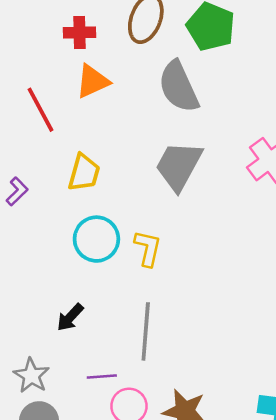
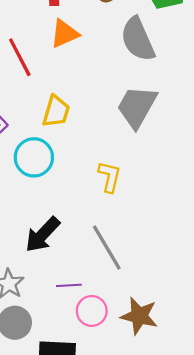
cyan circle: (96, 239) -> (34, 157), moved
black arrow: (70, 317) -> (43, 235), size x1.5
gray line: (146, 331) -> (107, 247), turned -36

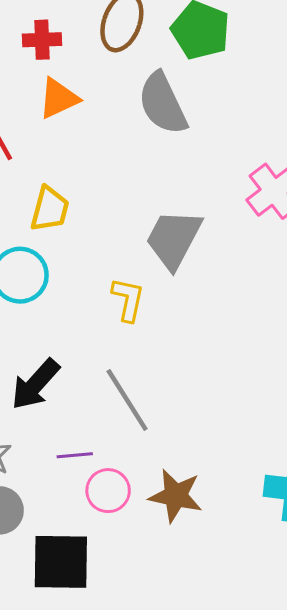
gray trapezoid: (137, 107) -> (174, 239), moved

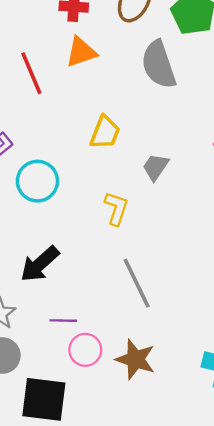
yellow trapezoid: (50, 209) -> (105, 132), moved
gray trapezoid: (174, 239) -> (155, 167), size x0.6
gray line: (127, 400) -> (137, 283), moved

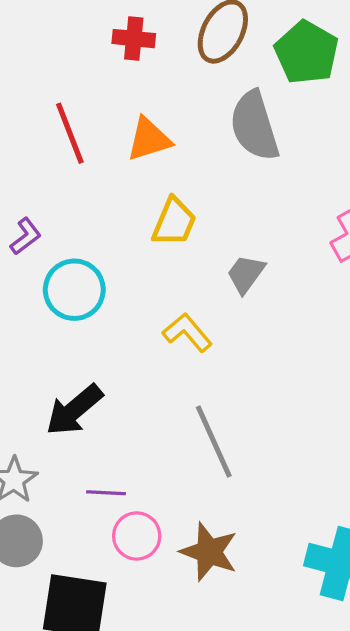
orange triangle: (81, 52) -> (149, 139), moved
yellow L-shape: (116, 208) -> (187, 332), turned -60

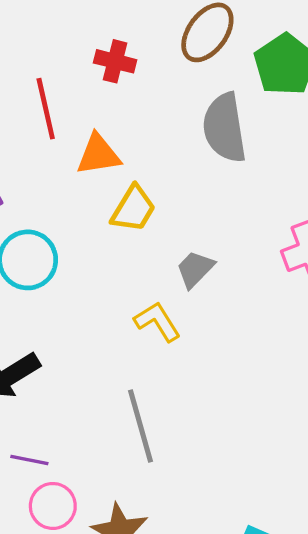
red cross: (134, 39) -> (115, 61), moved
orange triangle: (149, 139) -> (98, 154), moved
yellow L-shape: (187, 332) -> (157, 322), moved

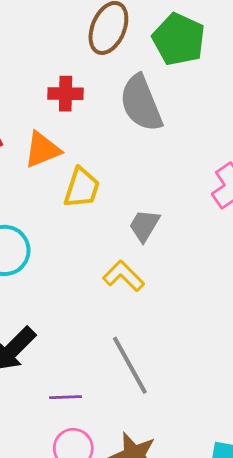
red cross: (115, 61) -> (66, 94), moved
purple line: (29, 460) -> (66, 397), moved

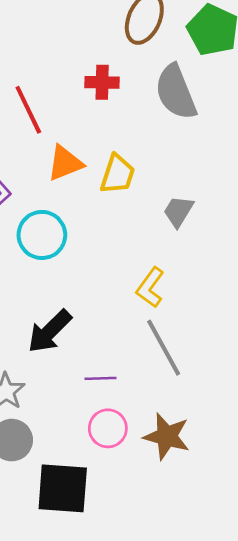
orange triangle: (42, 150) -> (65, 163), moved
yellow L-shape: (124, 276) -> (150, 288), moved, turned -99

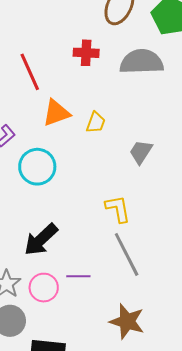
gray semicircle: (176, 92) -> (141, 62), turned 108
yellow trapezoid: (118, 174) -> (96, 123), size x0.7
yellow L-shape: (150, 288) -> (118, 209), turned 132
pink circle: (108, 428) -> (44, 288), moved

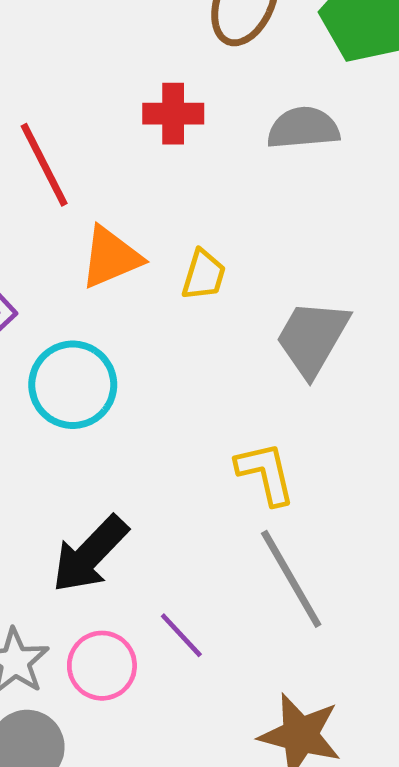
gray semicircle: (141, 62) -> (303, 128), size x0.7
gray trapezoid: (141, 152) -> (312, 338), size x1.4
purple line: (78, 276) -> (181, 635), turned 50

